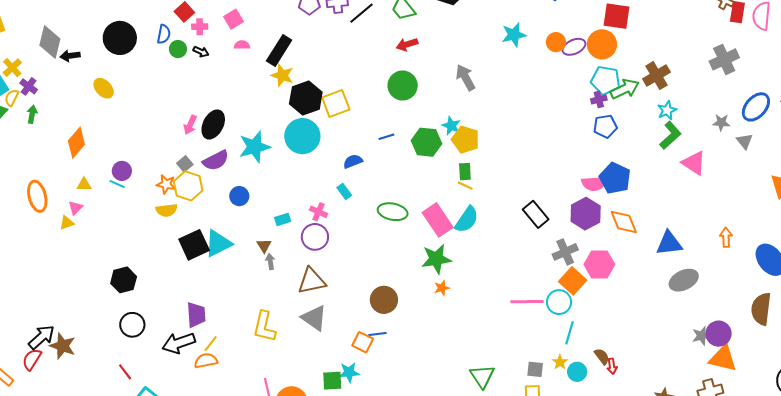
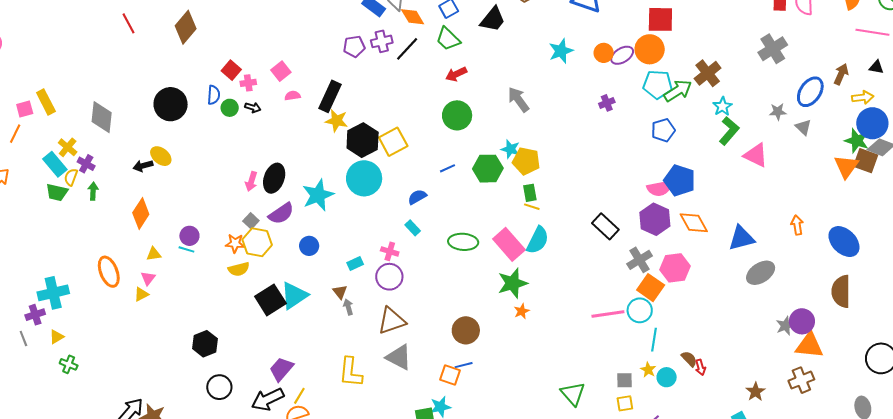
black arrow: (70, 56) -> (143, 166), moved
purple cross: (599, 99) -> (607, 103), moved
purple trapezoid: (196, 315) -> (281, 369), turned -128

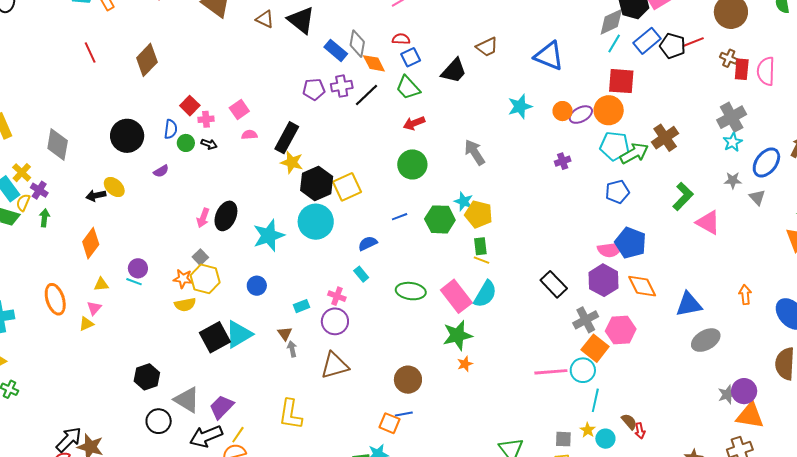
cyan star: (722, 106) -> (733, 142), moved
purple semicircle: (281, 214) -> (161, 171), moved, size x0.6
gray triangle: (399, 357) -> (187, 400), moved

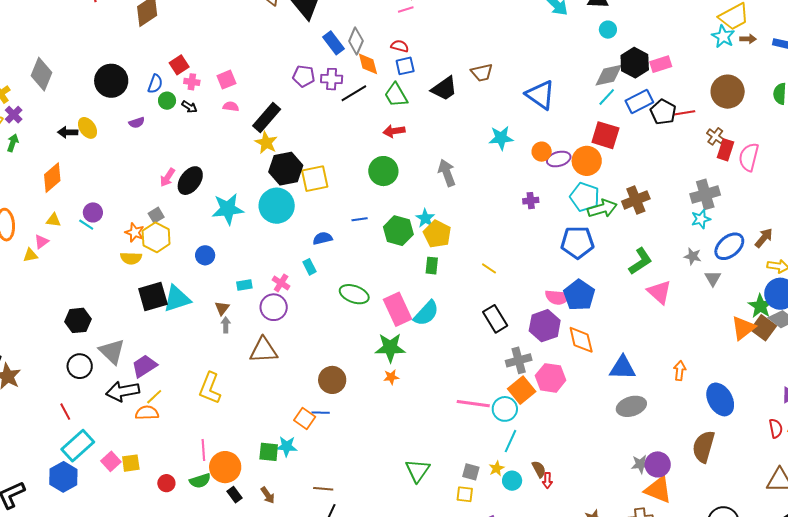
blue pentagon: (617, 192) -> (577, 242), size x1.4
yellow line: (481, 260) -> (489, 268), moved

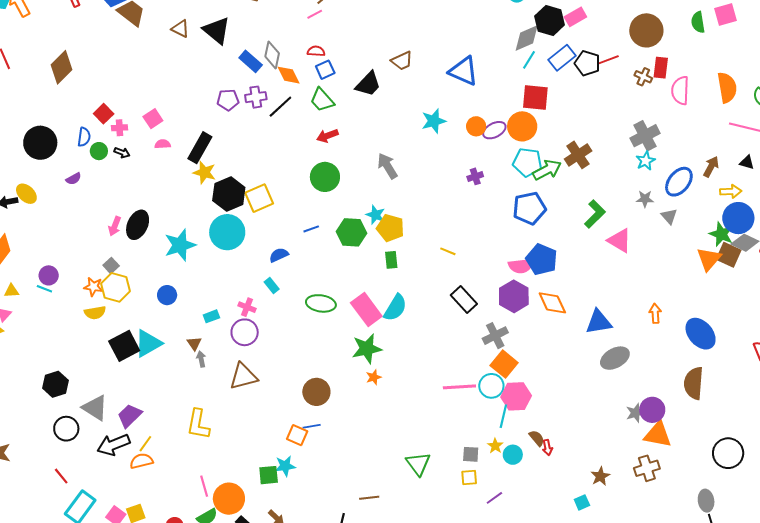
red rectangle: (726, 150) -> (661, 68), moved
pink hexagon: (551, 378) -> (516, 396), moved
brown line: (323, 489) -> (369, 498), moved

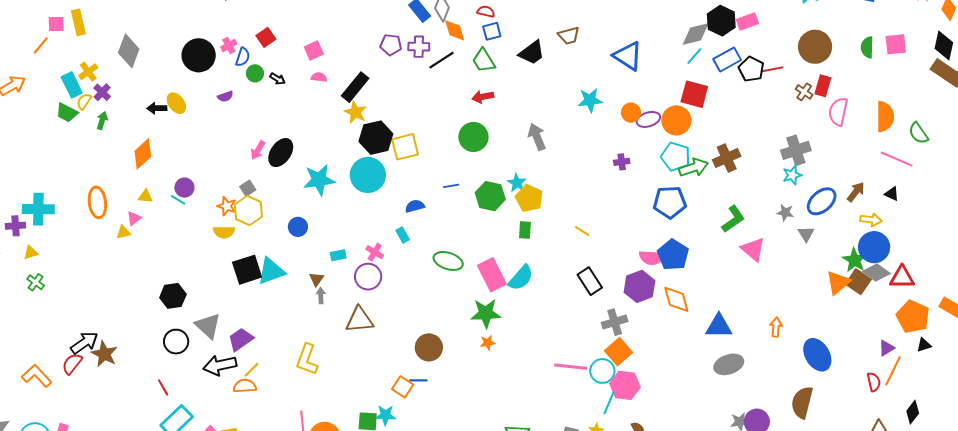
pink cross: (119, 128) -> (229, 45), moved, turned -35

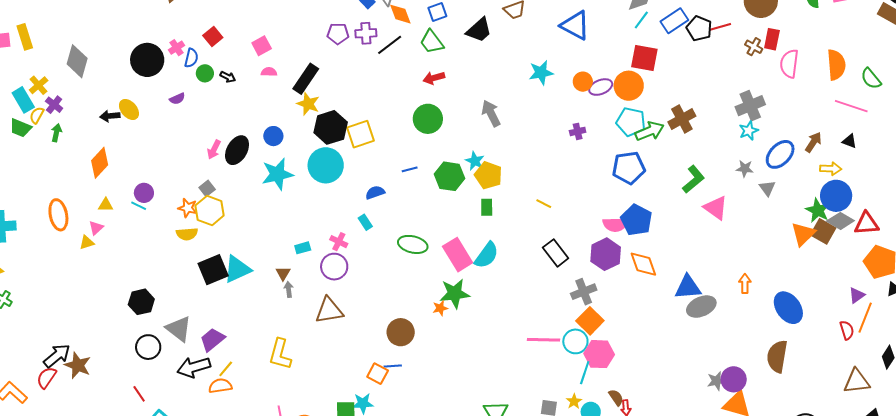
blue circle: (298, 227) -> (273, 136), moved
orange star: (488, 343) -> (440, 308), moved
gray ellipse: (729, 364) -> (701, 307), moved

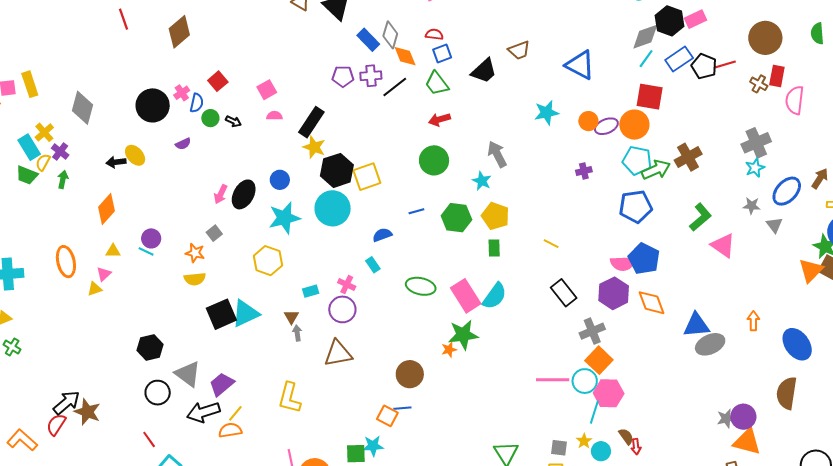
cyan star: (475, 161) -> (482, 181), moved
yellow hexagon: (210, 210) -> (268, 261), moved

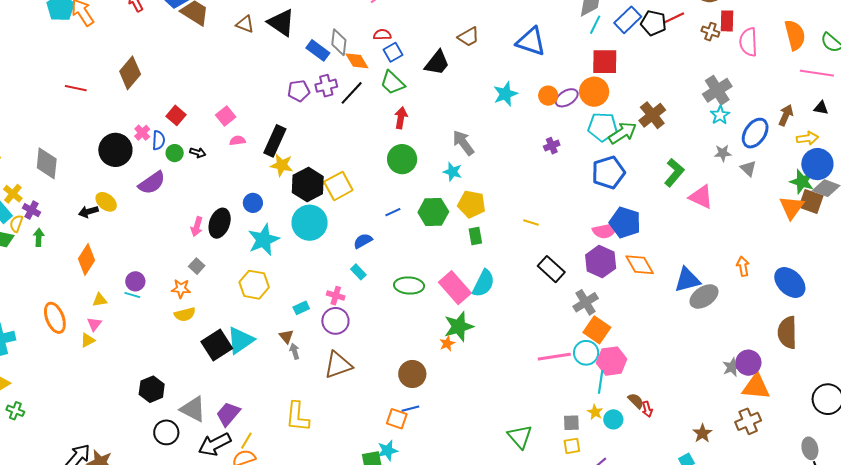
red line: (123, 19) -> (76, 88), moved, turned -50
red arrow: (439, 119) -> (401, 118), turned 125
purple semicircle: (183, 144) -> (152, 183), size x1.8

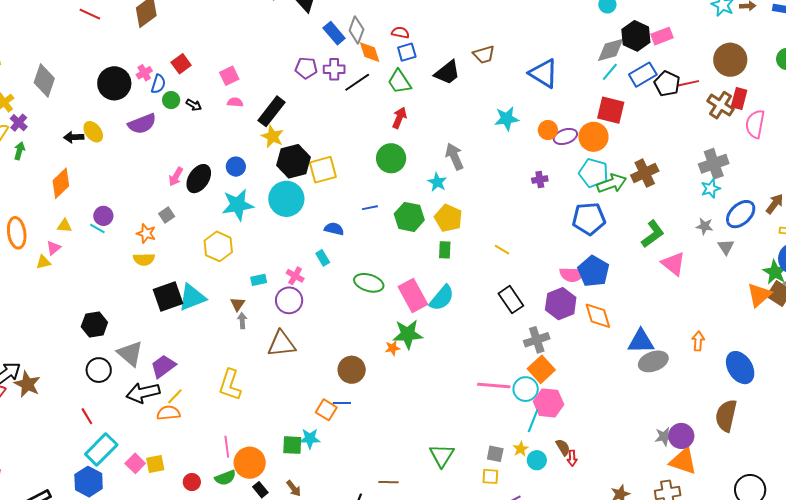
brown cross: (710, 32) -> (721, 105), size x1.5
blue semicircle: (363, 241) -> (334, 229), turned 30

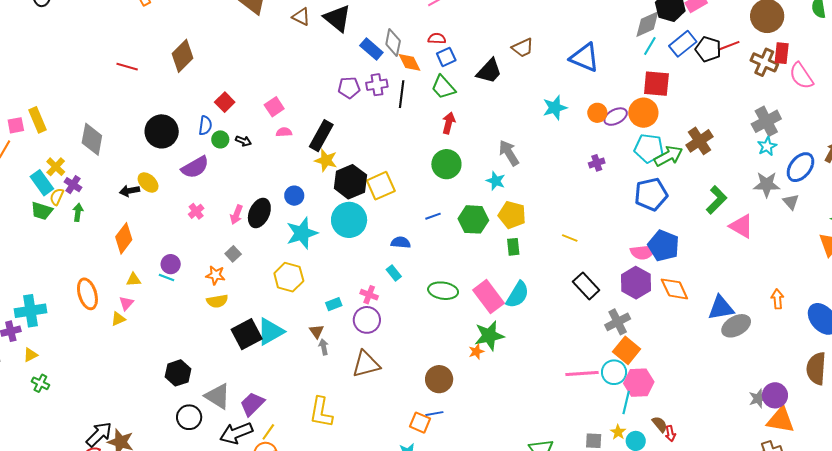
pink cross: (144, 73) -> (196, 211), moved
black line: (357, 82) -> (402, 94), turned -40
pink semicircle: (755, 124) -> (801, 76), turned -36
gray star: (705, 226) -> (767, 184), size x1.5

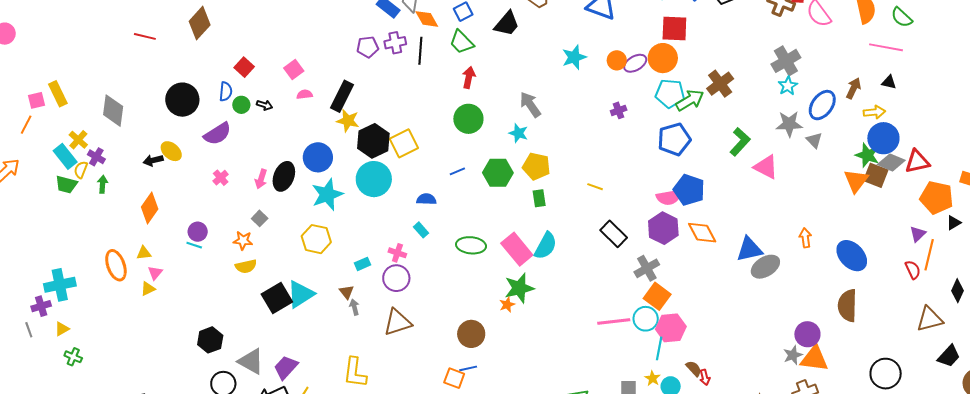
blue circle: (294, 196) -> (318, 157), size x1.5
yellow triangle: (134, 280) -> (144, 253), moved
gray star: (758, 399) -> (793, 355), moved

